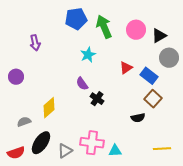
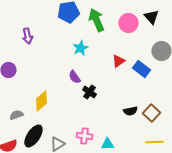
black triangle: (159, 36) -> (151, 17), moved, turned -42
brown square: (153, 99) -> (151, 113), moved
pink cross: (92, 143) -> (84, 136), size x0.7

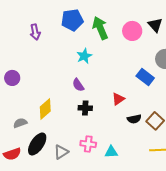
purple arrow: (27, 36) -> (35, 32), moved
red triangle: (118, 61) -> (118, 99), moved
black cross: (89, 92) -> (85, 108), moved, turned -32

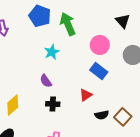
blue pentagon: (72, 20) -> (40, 16), turned 30
pink circle: (132, 31) -> (100, 45), moved
blue rectangle: (145, 77) -> (99, 71), moved

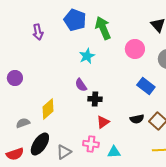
blue rectangle: (99, 71) -> (146, 86), moved
red triangle: (86, 95) -> (103, 122), moved
black cross: (53, 104) -> (95, 99), moved

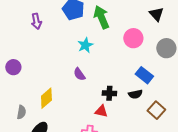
black cross: (95, 99) -> (109, 93), moved
black semicircle: (137, 119) -> (135, 94), moved
red triangle: (103, 122) -> (101, 111), turned 48
gray semicircle: (23, 123) -> (21, 112), turned 120

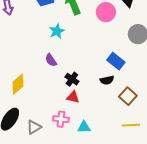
pink circle: (133, 38) -> (106, 12), moved
black cross: (109, 93) -> (72, 79), moved, turned 32

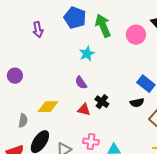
yellow diamond: (18, 84) -> (48, 107), turned 40
red triangle: (73, 97) -> (84, 110), moved

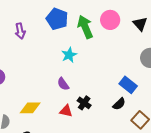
pink circle: (136, 35) -> (110, 20), moved
black semicircle: (137, 103) -> (119, 104), turned -32

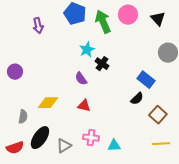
black cross: (84, 103) -> (102, 64), moved

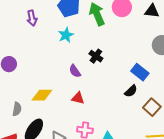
black triangle: (158, 19) -> (152, 11), turned -42
cyan star: (87, 50) -> (66, 35), moved

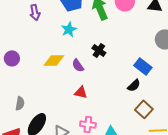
yellow diamond: (42, 95) -> (54, 60), moved
brown square: (152, 107) -> (144, 109), moved

